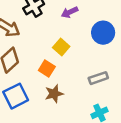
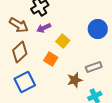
purple arrow: (70, 12) -> (44, 28), moved
brown star: (54, 94) -> (75, 80), moved

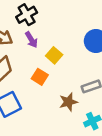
purple arrow: (44, 28) -> (31, 40), turned -96

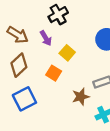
black cross: (27, 15) -> (58, 15), moved

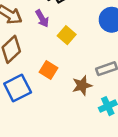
orange square: (54, 73) -> (49, 70), moved

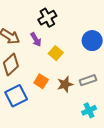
brown star: (82, 85) -> (65, 84), moved

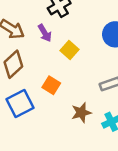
brown star: (65, 84) -> (81, 113), moved

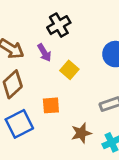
orange square: (51, 85) -> (51, 105), turned -36

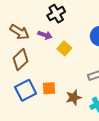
purple arrow: (44, 53) -> (45, 35), turned -40
orange square: (51, 105) -> (49, 88), moved

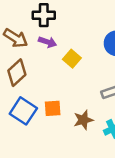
black cross: (56, 14) -> (44, 15), moved, turned 30
blue square: (26, 90) -> (23, 111), turned -30

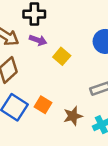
orange square: (53, 108) -> (43, 105), turned 35

